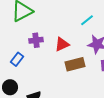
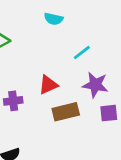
purple cross: (36, 40) -> (13, 101), moved

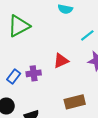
brown rectangle: (66, 112) -> (75, 102), moved

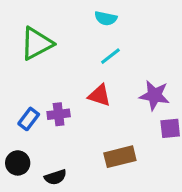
cyan line: (87, 35) -> (110, 56), moved
red triangle: (61, 61) -> (99, 95), turned 42

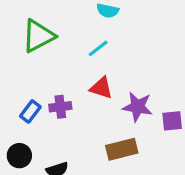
cyan line: (110, 56) -> (98, 48), moved
purple star: (154, 95) -> (138, 107), moved

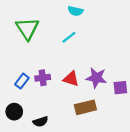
green triangle: (38, 36) -> (27, 29), turned -35
red triangle: (101, 88) -> (71, 79), moved

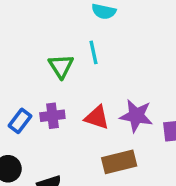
green triangle: (27, 29) -> (61, 66), moved, size x0.7
cyan line: (69, 37) -> (93, 52), turned -64

